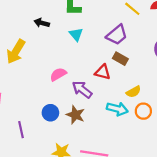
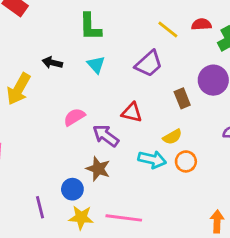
black arrow: (42, 23) -> (52, 63), moved
brown rectangle: (120, 59) -> (182, 98), moved, turned 40
blue circle: (50, 113) -> (72, 189), moved
purple line: (21, 130) -> (40, 207), moved

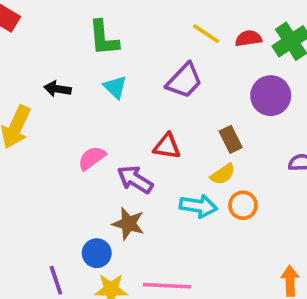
red semicircle: (201, 24) -> (248, 38), moved
brown rectangle: (182, 98) -> (231, 139), moved

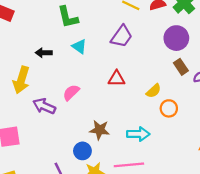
brown rectangle: (231, 139) -> (181, 67), moved
purple arrow: (135, 180) -> (44, 106), moved
cyan arrow: (198, 206) -> (138, 134), moved

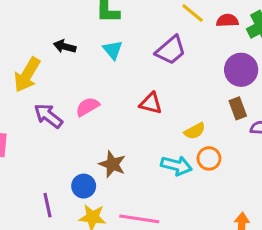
cyan arrow: (138, 134) -> (176, 166), moved

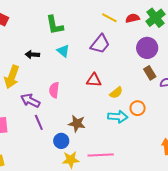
pink semicircle: (88, 107) -> (54, 90), turned -42
yellow semicircle: (195, 131) -> (116, 93), moved
purple line: (48, 205) -> (39, 122), moved

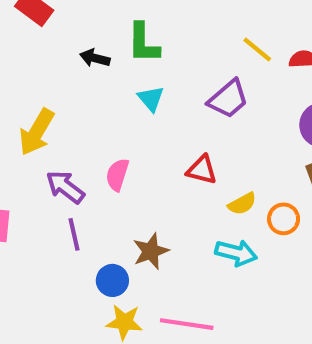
black arrow: (32, 55) -> (95, 58), moved
orange circle: (138, 108) -> (284, 219), moved
brown star: (77, 124) -> (151, 251), turned 30

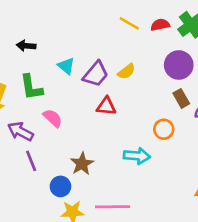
green L-shape: (143, 43) -> (31, 87), moved
purple trapezoid: (228, 99) -> (96, 74), moved
pink semicircle: (117, 175) -> (53, 118), turned 125
yellow semicircle: (242, 204) -> (126, 71), moved

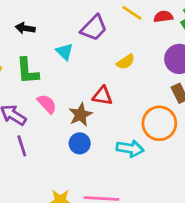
purple trapezoid: (96, 74) -> (94, 28), moved
orange circle: (164, 129) -> (159, 123), size x1.6
brown star: (82, 164) -> (80, 115), moved
blue circle: (60, 186) -> (80, 143), moved

